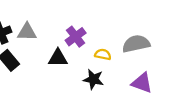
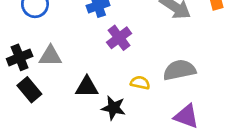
purple cross: (76, 37) -> (119, 38), moved
black star: (93, 79) -> (113, 108), moved

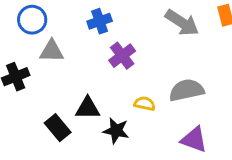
gray triangle: (50, 56) -> (52, 51), moved
black rectangle: (29, 90) -> (58, 128), moved

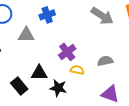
gray triangle: (52, 51) -> (26, 35), moved
purple cross: (122, 56) -> (67, 52), moved
gray semicircle: (187, 90) -> (105, 61), size x0.7

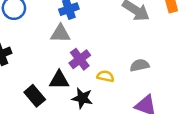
gray triangle: (26, 35) -> (60, 34), moved
purple cross: (67, 52) -> (80, 59), moved

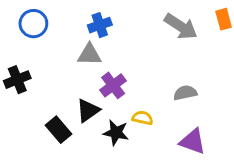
yellow semicircle: (105, 76) -> (142, 118), moved
black triangle: (59, 80) -> (88, 110), turned -35

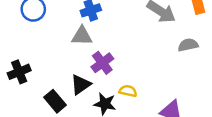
black cross: (17, 80) -> (19, 72), moved
gray semicircle: (185, 93) -> (188, 45), moved

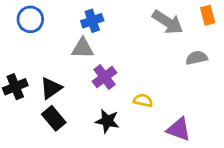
black triangle: (81, 85) -> (51, 88), moved
yellow semicircle: (128, 91) -> (143, 100), moved

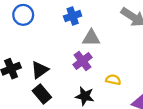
gray triangle: (83, 48) -> (91, 38), moved

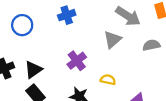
blue circle: (23, 15) -> (22, 25), moved
gray triangle: (91, 38) -> (112, 40), moved, turned -42

